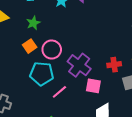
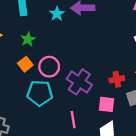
pink square: (93, 86) -> (107, 104), moved
pink line: (59, 92) -> (73, 120), moved, turned -56

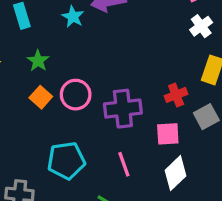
purple cross: (79, 82) -> (123, 109), turned -30
cyan pentagon: (40, 93) -> (66, 161), moved

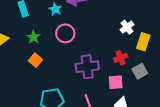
white cross: (201, 26) -> (127, 27), moved
pink circle: (76, 95) -> (65, 33), moved

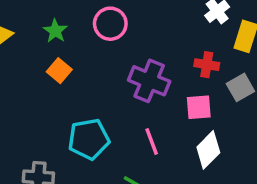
red cross: (121, 58) -> (207, 65), turned 32
purple cross: (87, 67) -> (149, 81), turned 30

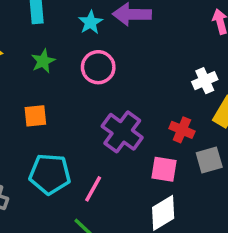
orange square: (59, 71) -> (35, 116), moved, turned 30
pink line: (152, 142) -> (93, 189), moved, turned 36

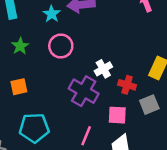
white cross: (205, 81) -> (103, 69), moved
pink line: (93, 189) -> (86, 136), moved

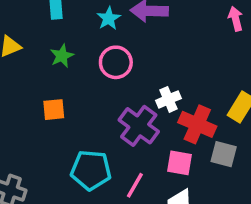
red cross: (127, 85) -> (197, 124), size x1.5
gray square: (149, 105) -> (224, 154), turned 30
cyan pentagon: (34, 128) -> (91, 170), moved

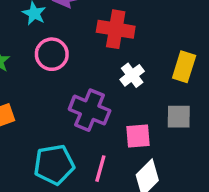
white cross: (168, 99) -> (132, 75), moved
red cross: (197, 124) -> (116, 29), moved

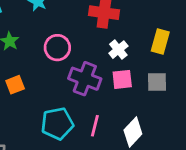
pink circle: (52, 54) -> (57, 48), moved
pink square: (138, 136) -> (122, 79), moved

